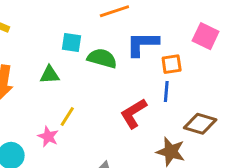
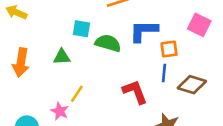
red L-shape: (134, 113) -> (135, 92), turned 100
brown diamond: (200, 124) -> (192, 85), moved

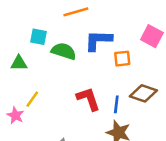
blue line: (164, 73) -> (116, 104), moved

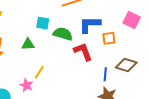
red L-shape: (88, 99) -> (83, 52), moved

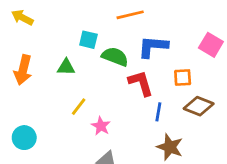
orange square: (109, 38) -> (183, 78), moved
blue line: (105, 74) -> (158, 112), moved
pink star: (26, 85) -> (101, 126), moved

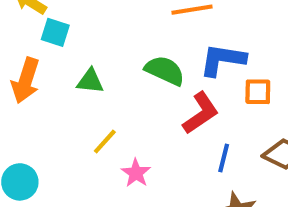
cyan square: (88, 40) -> (55, 32), moved
orange square: (183, 78) -> (258, 92), moved
red L-shape: (141, 83) -> (201, 113), turned 68

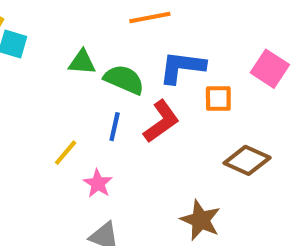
green triangle: (90, 81) -> (82, 62), moved
blue line: (224, 158) -> (115, 127), moved

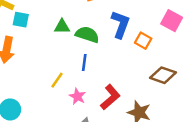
blue L-shape: (182, 67) -> (120, 24), turned 108
orange square: (218, 98) -> (143, 41), turned 35
red L-shape: (161, 121) -> (110, 97), moved

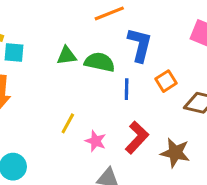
orange square: (143, 41) -> (166, 81), moved, turned 35
blue line: (84, 62) -> (127, 89), moved

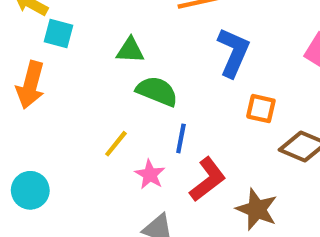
green semicircle: (100, 62) -> (157, 91), moved
orange square: (166, 81) -> (261, 109), turned 35
blue line: (127, 89) -> (181, 138), moved

